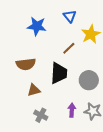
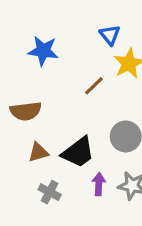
blue triangle: (70, 16) -> (110, 35), moved
black trapezoid: (59, 73) -> (78, 152), moved, turned 50

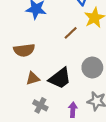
purple arrow: (99, 184) -> (73, 110), moved

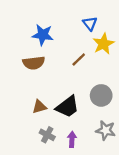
brown semicircle: (24, 50) -> (34, 63), moved
purple arrow: (73, 110) -> (72, 139), moved

